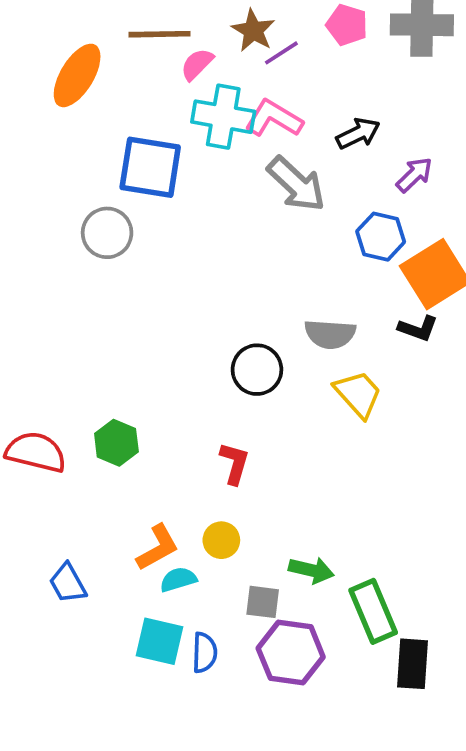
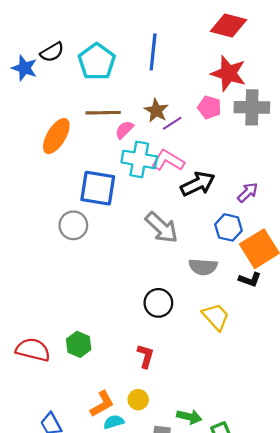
black arrow: (358, 134) -> (198, 184), moved, size x1.4
gray arrow: (296, 184) -> (162, 227), moved
gray semicircle: (330, 334) -> (203, 267), moved

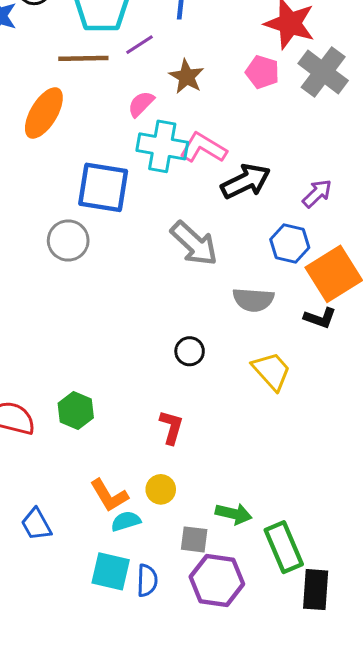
gray cross: (252, 107) -> (323, 72), turned 36
brown line: (103, 113) -> (83, 58), moved
purple line: (172, 123) -> (139, 45), moved
black circle: (158, 303) -> (190, 351), size x0.7
orange L-shape: (102, 404) -> (109, 495), turned 88

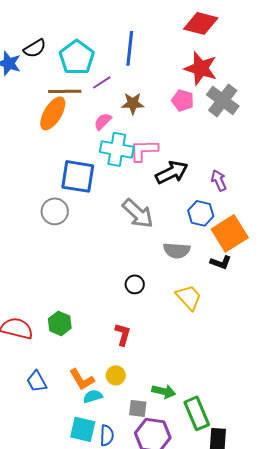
brown star: (187, 77) -> (133, 103), turned -30
orange ellipse: (44, 113) -> (53, 113), moved
pink L-shape: (203, 148) -> (144, 150), turned -32
purple arrow: (317, 193) -> (219, 180), turned -70
blue trapezoid: (36, 524) -> (37, 381), moved

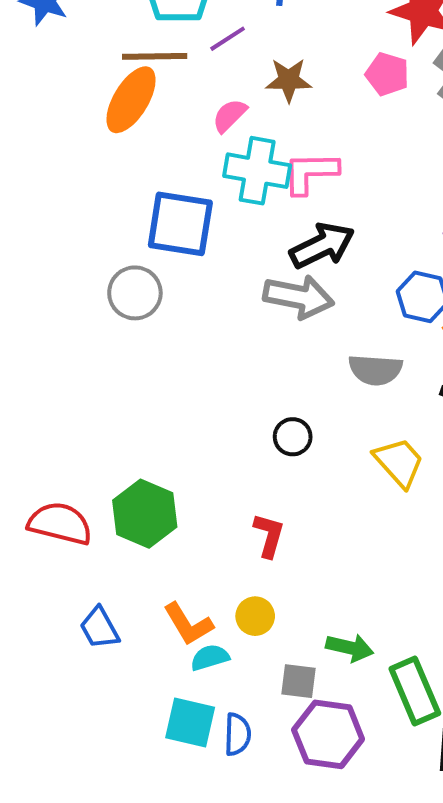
black arrow: (172, 172) -> (322, 246), moved
gray arrow: (138, 213) -> (299, 297), turned -32
green hexagon: (60, 323) -> (145, 514), size x1.4

